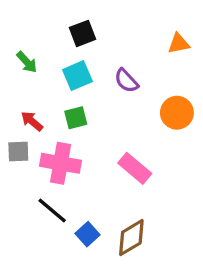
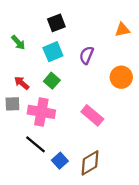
purple semicircle: (126, 81) -> (87, 55), turned 66
green square: (76, 118) -> (52, 81), turned -35

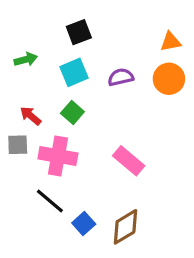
green arrow: (18, 42) -> (26, 59), turned -63
purple semicircle: (87, 55) -> (121, 77), turned 54
orange circle: (121, 77) -> (169, 79), moved

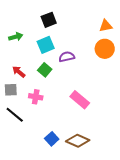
purple semicircle: (121, 77) -> (67, 57), moved
pink cross: (58, 156) -> (36, 97), size x0.6
black line: (50, 201) -> (15, 115), moved
brown diamond: (125, 227) -> (78, 141), turned 55

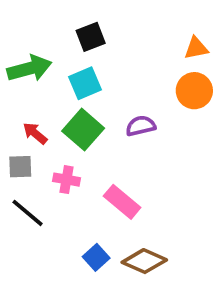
green arrow: (16, 37) -> (29, 68), size x1.6
purple semicircle: (67, 57) -> (141, 126), moved
green square: (45, 70) -> (83, 130), size x1.5
pink rectangle: (80, 100) -> (122, 202), moved

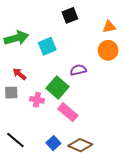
black square: (91, 37) -> (70, 15), moved
green square: (83, 130) -> (58, 87), moved
black line: (28, 213) -> (15, 140), moved

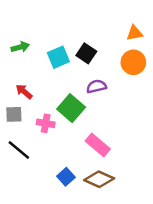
black square: (70, 15) -> (86, 53), moved, turned -35
green arrow: (16, 38) -> (20, 47), size x0.6
pink rectangle: (68, 112) -> (98, 145), moved
black line: (15, 140) -> (19, 150), moved

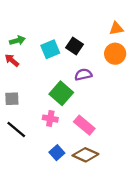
red arrow: (24, 92) -> (12, 60), moved
pink cross: (46, 123) -> (50, 119), moved

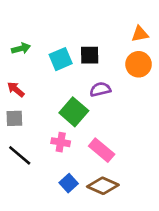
black square: (74, 46) -> (90, 55), turned -35
red arrow: (12, 60) -> (16, 89), moved

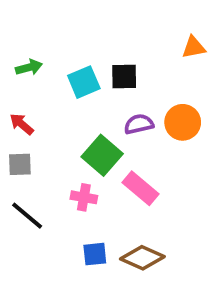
orange circle: (139, 64) -> (183, 122), moved
pink rectangle: (102, 150) -> (141, 188), moved
blue square: (69, 183) -> (95, 254), turned 36

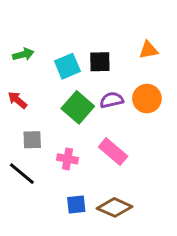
orange triangle: (194, 47) -> (148, 50), moved
green square: (102, 155) -> (78, 107), moved
gray square: (20, 164) -> (32, 140), moved

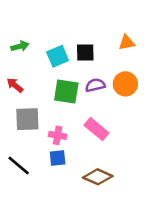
green square: (78, 107) -> (66, 91), turned -32
gray square: (32, 140) -> (27, 119), size x1.5
black line: (22, 174) -> (19, 165), moved
blue square: (76, 205) -> (58, 158), moved

